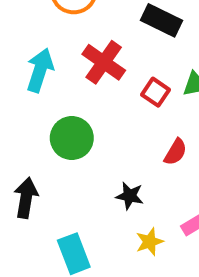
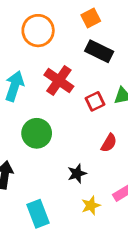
red square: (156, 92) -> (95, 101), turned 30
black star: (130, 196) -> (77, 174), turned -30

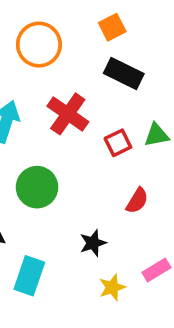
cyan rectangle: (38, 214) -> (29, 276), moved, turned 40

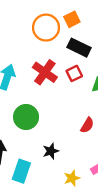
orange circle: (39, 45) -> (46, 28), moved
red square: (118, 143) -> (74, 73), moved
black star: (93, 243) -> (51, 151), moved

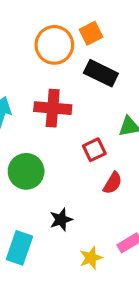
red cross: (45, 72) -> (53, 108), turned -30
red square: (74, 73) -> (94, 150), moved

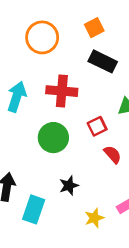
orange circle: (54, 45) -> (42, 37), moved
green circle: (26, 171) -> (53, 138), moved
red semicircle: (113, 183) -> (113, 154), turned -72

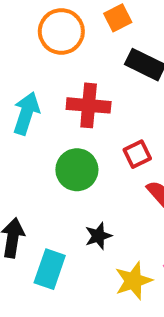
orange square: (94, 28) -> (118, 18), moved
yellow star: (94, 218) -> (133, 281), size x1.4

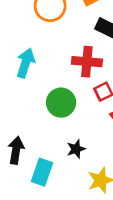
red cross: (89, 105) -> (87, 62), moved

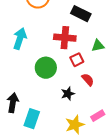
black star: (76, 149) -> (68, 94), moved

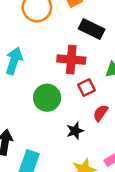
red semicircle: (88, 80) -> (101, 113), turned -104

